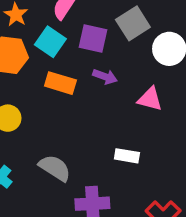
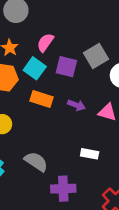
purple arrow: (105, 77) -> (76, 105), moved

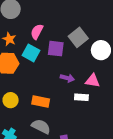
orange rectangle: (42, 99) -> (41, 102), moved
white rectangle: (90, 154) -> (81, 97), moved

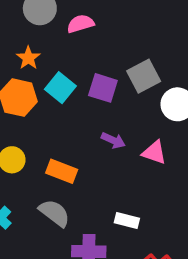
pink semicircle: (37, 32) -> (80, 24), moved, turned 35
white rectangle: (81, 97) -> (127, 221), moved

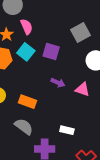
pink semicircle: (80, 24) -> (27, 27), moved, turned 84
gray square: (144, 76) -> (81, 32), moved

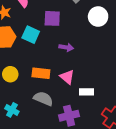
cyan square: (26, 52) -> (31, 35), moved
pink triangle: (82, 89) -> (67, 77), moved, turned 35

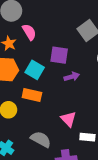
purple arrow: (66, 47) -> (72, 77), moved, turned -32
orange rectangle: (41, 73) -> (32, 95), moved

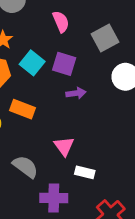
pink semicircle: (29, 32) -> (61, 22), moved
cyan square: (35, 70) -> (32, 63), moved

